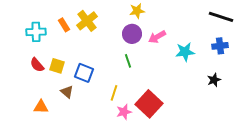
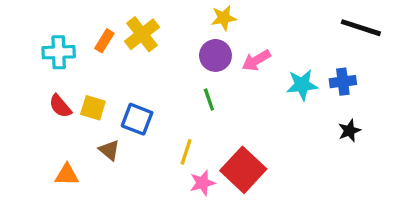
orange rectangle: (64, 25) -> (104, 41), turned 64
blue cross: (220, 46) -> (343, 82), moved

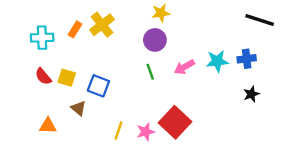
pink arrow: (256, 60) -> (184, 67), moved
yellow line: (186, 152) -> (118, 131), moved

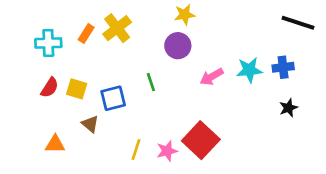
green line: (150, 72) -> (151, 82), moved
red semicircle: (43, 76) -> (50, 87), turned -108
blue square: (98, 86) -> (113, 98), turned -35

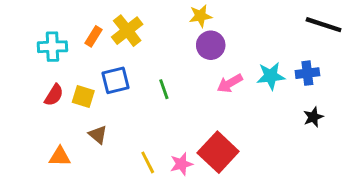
purple circle: (178, 46) -> (211, 45), moved
blue square: (113, 98) -> (115, 80), moved
yellow line: (136, 150) -> (148, 162), turned -45

